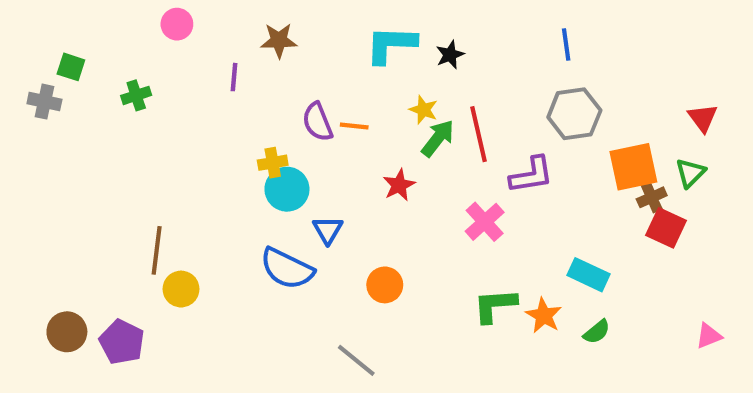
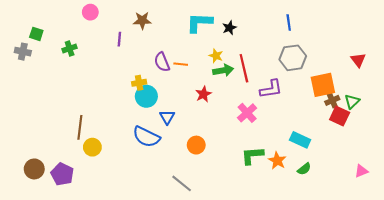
green arrow: (438, 138) -> (223, 70), turned 42
green triangle: (690, 173) -> (352, 101), moved

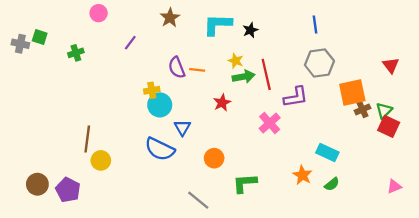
brown star: (142, 20) -> (170, 18), moved, turned -30
purple line: (119, 39) -> (130, 43), turned 32
gray cross: (23, 52) -> (20, 44), moved
red square: (340, 116) -> (389, 126), moved
green L-shape: (252, 155) -> (245, 183), moved

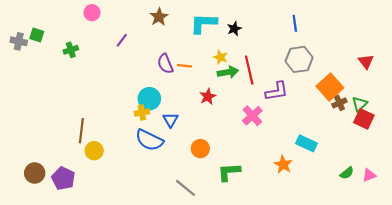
yellow cross: (152, 90) -> (142, 112), moved
orange square: (352, 92) -> (330, 87), turned -30
green semicircle: (332, 184) -> (347, 173), moved

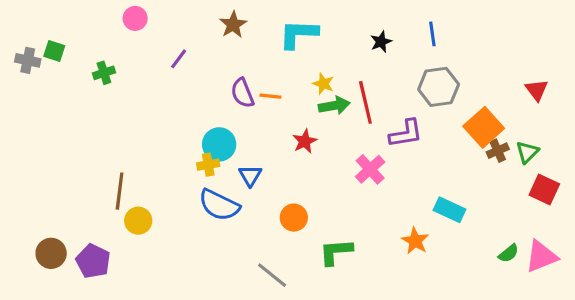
black star: (234, 29) -> (381, 42), moved
red square: (364, 119) -> (544, 190), moved
pink triangle: (369, 175) -> (541, 256), size x1.6

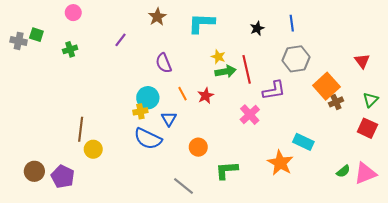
pink circle: (135, 18) -> (73, 13), moved
orange line: (270, 96) -> (183, 94), moved, turned 56
green triangle: (527, 152) -> (371, 100), moved
orange star: (415, 241) -> (280, 163), size x1.4

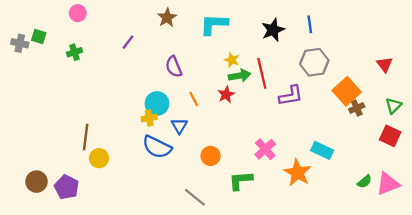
black star: (257, 28) -> (273, 30), size x1.5
red star: (206, 96) -> (226, 95), moved
pink cross: (250, 115) -> (265, 149), moved

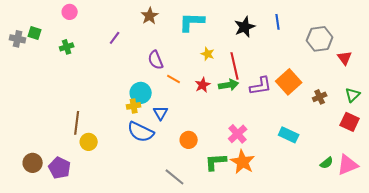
gray hexagon: (314, 62) -> (320, 39), moved
green arrow: (240, 76) -> (229, 85), moved
orange square: (347, 91) -> (289, 82), moved
orange line: (194, 99) -> (174, 79), moved, turned -32
orange star: (298, 173) -> (243, 162), moved

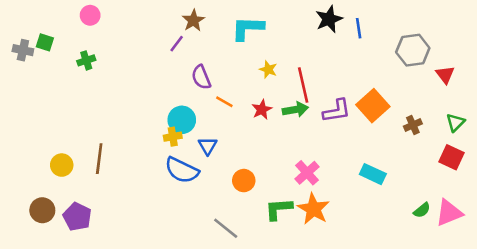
black star: (245, 27) -> (329, 19), moved
purple line: (115, 38) -> (177, 44), moved
yellow circle: (89, 142) -> (62, 165), moved

